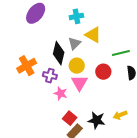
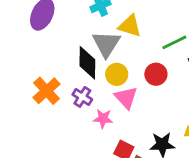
gray triangle: (74, 43) -> (106, 44), size x1.5
purple cross: (50, 76) -> (82, 97), turned 32

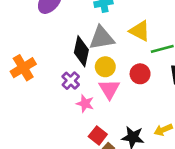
yellow triangle: (130, 26) -> (140, 31), moved
gray triangle: (106, 44) -> (102, 38), turned 36
orange cross: (47, 91) -> (23, 68), moved

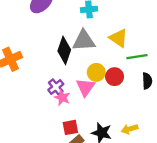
yellow circle: (105, 67) -> (96, 72), moved
purple cross: (71, 81) -> (56, 87), moved
red square: (98, 135) -> (70, 127), turned 35

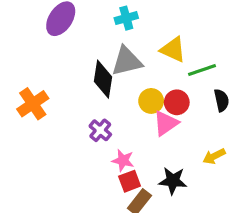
pink triangle: (85, 87) -> (166, 123), moved, turned 30
pink star: (62, 98) -> (123, 160), moved
yellow arrow: (130, 129) -> (214, 156), moved

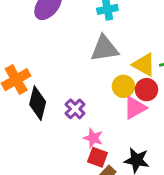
yellow triangle: (173, 50) -> (144, 65), moved
black diamond: (103, 79) -> (38, 103), moved
red square: (130, 181) -> (98, 157), turned 36

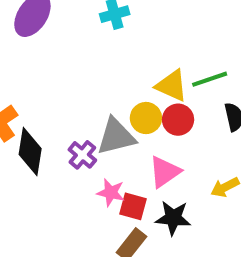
gray triangle: (104, 48) -> (116, 136), moved
pink triangle: (135, 108) -> (165, 172), moved
red square: (98, 157) -> (133, 206), moved

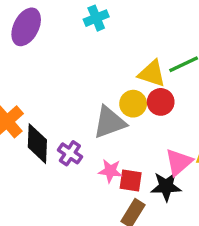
purple cross: (82, 155) -> (70, 153), moved
pink triangle: (165, 172) -> (179, 162), moved

